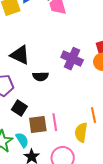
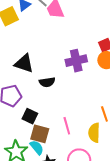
purple cross: (72, 59) -> (76, 61), turned -30
brown square: (38, 125) -> (40, 134), moved, turned 30

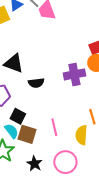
purple cross: (76, 61) -> (74, 74), moved
cyan semicircle: (37, 147) -> (12, 131), moved

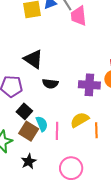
cyan semicircle: (12, 131) -> (42, 124), moved
yellow semicircle: (81, 135) -> (80, 120), moved, turned 42
pink circle: (65, 162) -> (71, 168), moved

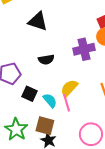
black triangle: (33, 59) -> (38, 21), moved
yellow semicircle: (80, 120) -> (69, 88), moved
brown square: (29, 131) -> (45, 126), moved

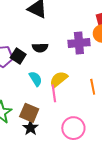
black square: (30, 94) -> (18, 56), moved
cyan semicircle: (50, 100) -> (36, 79), moved

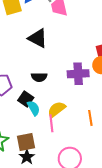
black square: (18, 56) -> (26, 99), moved
brown square: (29, 113) -> (26, 142), turned -36

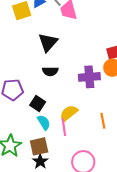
black triangle: (38, 38) -> (48, 42), turned 45
black semicircle: (39, 77) -> (50, 71), moved
cyan semicircle: (34, 108) -> (44, 122), moved

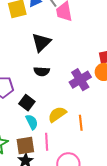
purple cross: (89, 77) -> (80, 80), turned -30
orange line: (103, 121) -> (81, 123), moved
pink line: (64, 127) -> (47, 142), moved

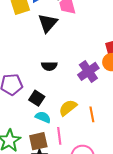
black triangle: (41, 42) -> (48, 23), moved
cyan semicircle: (32, 122) -> (43, 117), turned -35

